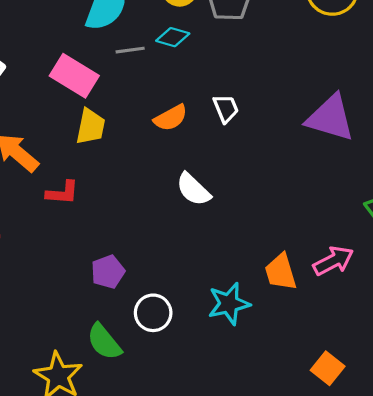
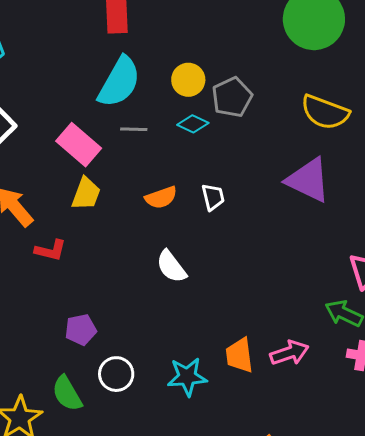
cyan diamond: (173, 37) -> (193, 124), moved
purple triangle: (330, 118) -> (308, 180), moved

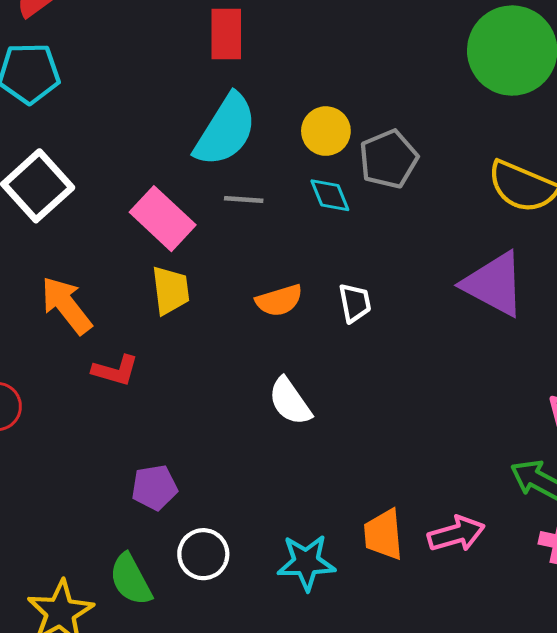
cyan diamond: (193, 124) -> (330, 195), turned 40
yellow trapezoid: (86, 194) -> (171, 290), turned -30

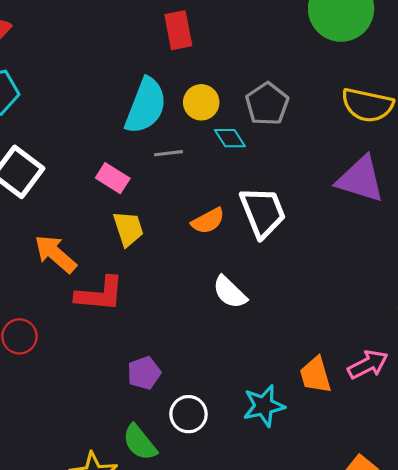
red rectangle: (226, 34) -> (178, 30), moved
yellow circle: (326, 131) -> (201, 102), moved
pink rectangle: (163, 219) -> (113, 178), size x0.7
white trapezoid: (355, 303) -> (263, 212), size x1.8
red L-shape: (115, 370) -> (100, 294), size x1.5

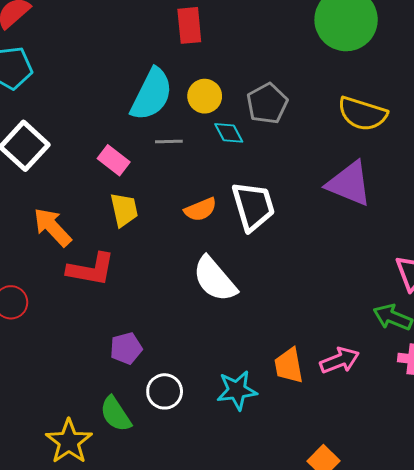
white semicircle: (230, 292) -> (215, 279), size x1.4

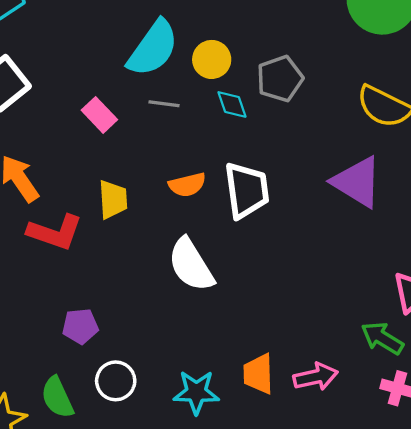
yellow trapezoid: (124, 210) -> (113, 199), moved

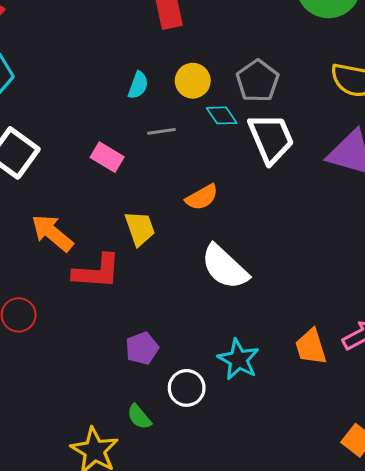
cyan semicircle: (153, 48) -> (138, 85), size x0.5
white trapezoid: (247, 190) -> (271, 138), moved
cyan star: (196, 392) -> (238, 359), moved, turned -30
green semicircle: (57, 397) -> (139, 417), size x0.7

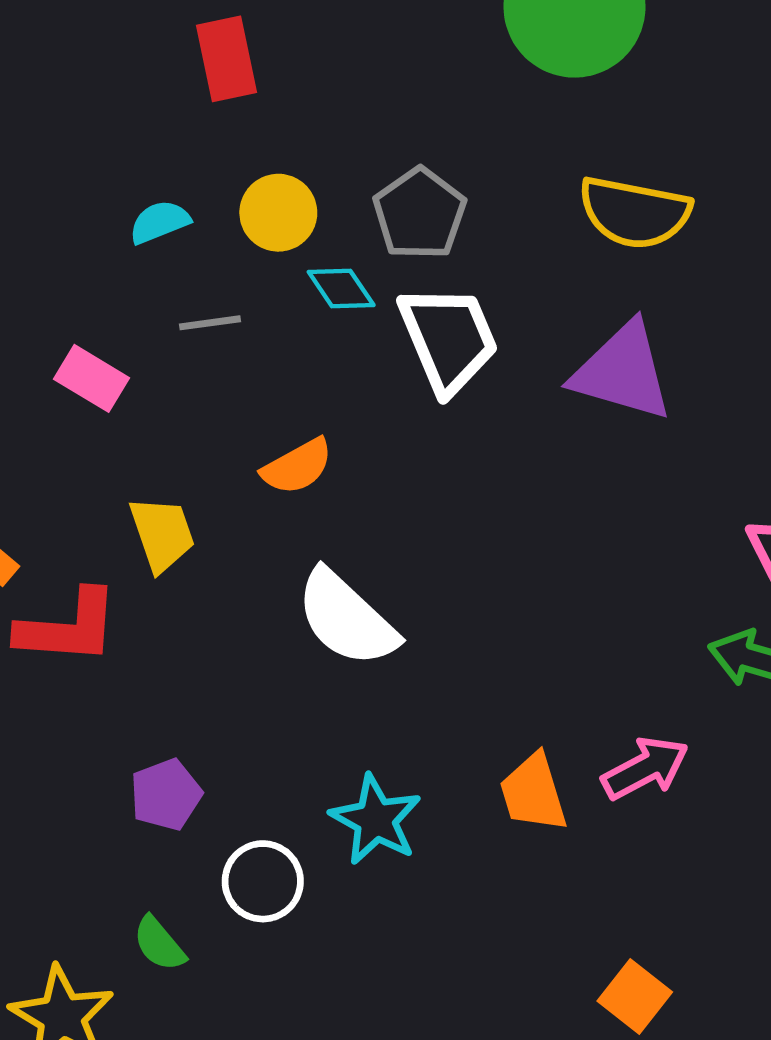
cyan semicircle: (138, 85) -> (160, 222), turned -132

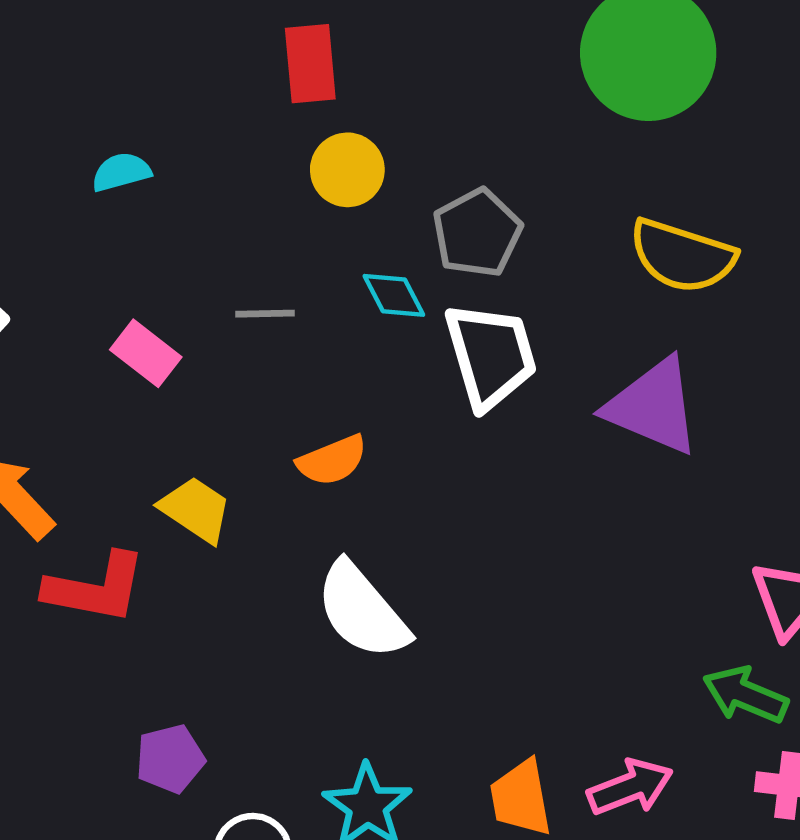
yellow circle: (278, 213) -> (347, 170), moved
cyan semicircle: (160, 222) -> (121, 172), moved
yellow trapezoid: (162, 534) -> (196, 510), turned -44

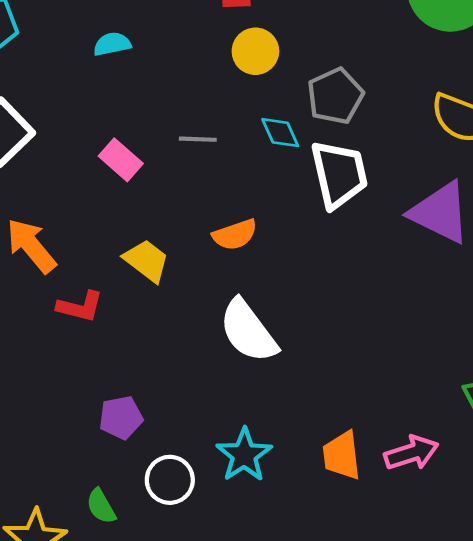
red L-shape: (95, 588) -> (80, 307), size x0.7

